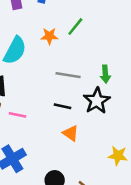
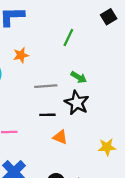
green line: (75, 27) -> (68, 37), moved
green arrow: (105, 74) -> (79, 77), turned -42

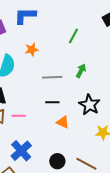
green arrow: (79, 77) -> (81, 71), turned -96
black star: (77, 103) -> (89, 105), moved

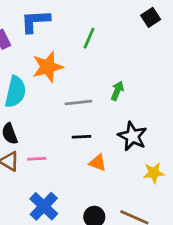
green line: (73, 36) -> (89, 38), moved
orange star: (32, 50) -> (48, 67), size x1.6

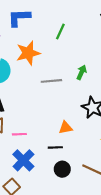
black line: (82, 137) -> (55, 147), moved
pink line: (37, 159) -> (19, 134), moved
orange triangle: (98, 163) -> (66, 128), turned -32

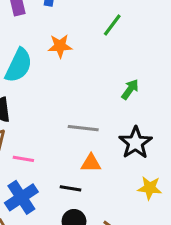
orange star: (28, 53) -> (60, 46), size x0.7
gray line: (51, 81) -> (83, 128), moved

